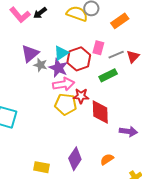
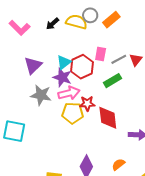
black arrow: (40, 13) -> (52, 24), moved
orange rectangle: (120, 21) -> (111, 20), moved
gray star: (40, 65) -> (41, 95), moved, size x1.5

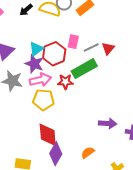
green rectangle: (112, 81) -> (84, 69), size x1.4
red star: (87, 103) -> (65, 82), moved
red diamond: (108, 118) -> (48, 135), moved

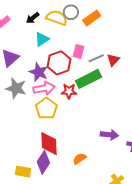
cyan triangle: (36, 49) -> (42, 39), moved
yellow pentagon: (43, 100) -> (46, 108), turned 30
orange semicircle: (88, 153) -> (80, 159), moved
purple diamond: (56, 154) -> (43, 162), moved

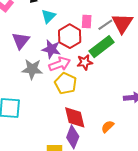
red triangle: (113, 60) -> (122, 23), size x1.6

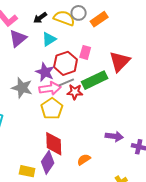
gray line: (105, 25) -> (66, 82), moved
purple triangle: (21, 41) -> (18, 38), moved

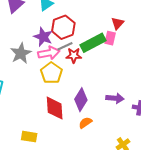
pink rectangle: (85, 52) -> (110, 38), moved
red triangle: (120, 61) -> (117, 23), size x0.6
gray star: (22, 88) -> (21, 53), turned 30
purple diamond: (48, 162) -> (81, 100), moved

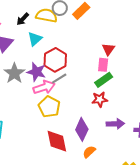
green rectangle: (93, 43) -> (104, 80), moved, size x0.7
gray star: (21, 53) -> (14, 73), moved
red star: (74, 55) -> (100, 99), moved

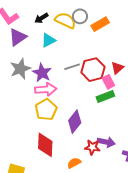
red hexagon: (55, 60) -> (93, 70), moved
pink rectangle: (103, 65) -> (108, 82), turned -48
gray line: (59, 79) -> (72, 67), moved
red star: (100, 99) -> (92, 147), moved
purple diamond: (82, 129) -> (75, 122), moved

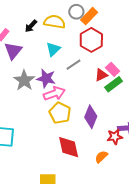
gray circle: (80, 16) -> (76, 12), moved
cyan triangle: (48, 40) -> (53, 49), moved
red triangle: (117, 68) -> (101, 75), moved, turned 32
red hexagon: (93, 70) -> (91, 40), moved

